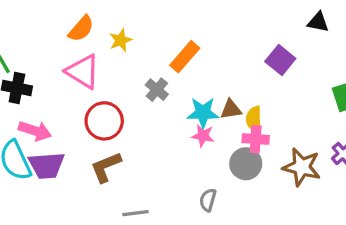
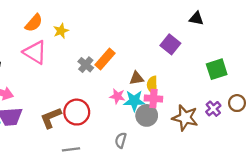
orange rectangle: (185, 57) -> (105, 59), moved
cyan star: (203, 113) -> (134, 101), moved
red circle: (104, 121) -> (77, 112), moved

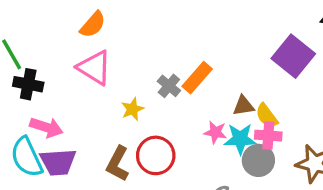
yellow star: (61, 31) -> (133, 109), moved
purple square: (170, 44) -> (293, 56), size x1.4
yellow semicircle: (152, 85) -> (267, 116), turned -36
brown L-shape: (51, 118) -> (118, 164), turned -40

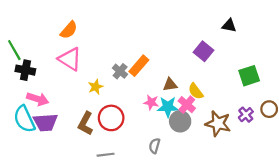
purple square: (293, 56) -> (203, 51), size x0.7
yellow semicircle: (267, 116) -> (196, 91), moved
pink cross: (268, 136) -> (187, 105), turned 36

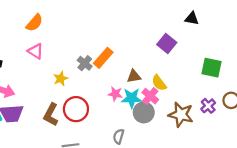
pink triangle: (70, 59) -> (36, 51), size x0.7
green square: (249, 76) -> (211, 68), turned 30

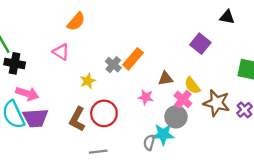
orange semicircle: (34, 23) -> (76, 22), moved
cyan star: (132, 98) -> (163, 134), moved
brown star: (181, 115) -> (217, 103), moved

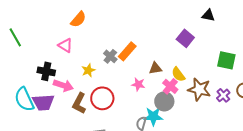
black cross: (15, 63) -> (46, 71), moved
pink arrow: (27, 94) -> (63, 85), moved

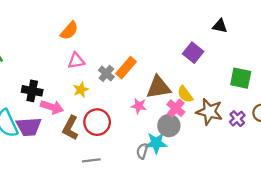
pink triangle: (65, 45) -> (76, 61), moved, turned -42
brown triangle: (155, 68) -> (158, 87), size x1.6

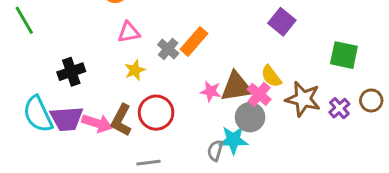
brown triangle: (158, 87) -> (236, 87), moved
black cross: (32, 91) -> (71, 72), turned -30
pink arrow: (52, 107) -> (97, 123), moved

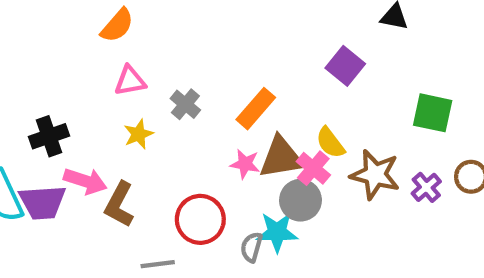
orange rectangle: (194, 41) -> (256, 109), moved
red circle: (156, 113) -> (200, 219), moved
pink arrow: (97, 123) -> (85, 181), moved

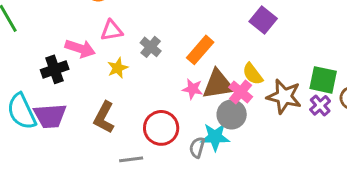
green square: (433, 113) -> (323, 80), moved
pink arrow: (85, 181) -> (80, 48), moved

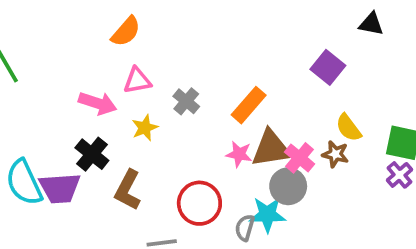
black cross: (55, 69) -> (92, 154), moved, turned -32
yellow semicircle: (253, 74) -> (349, 128), moved
brown star: (284, 96) -> (335, 154), moved, size x0.6

